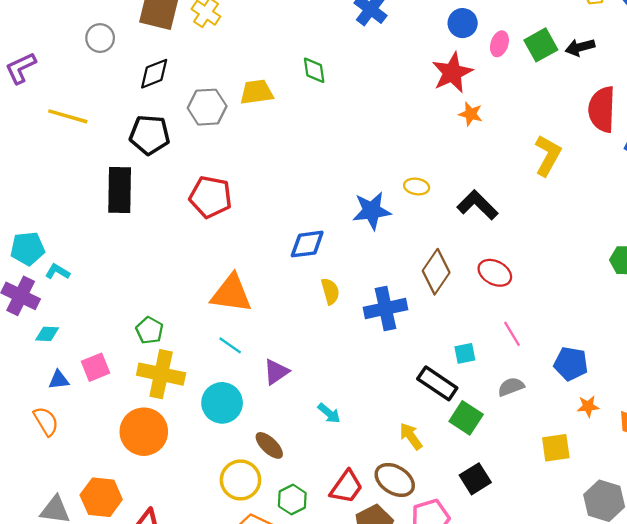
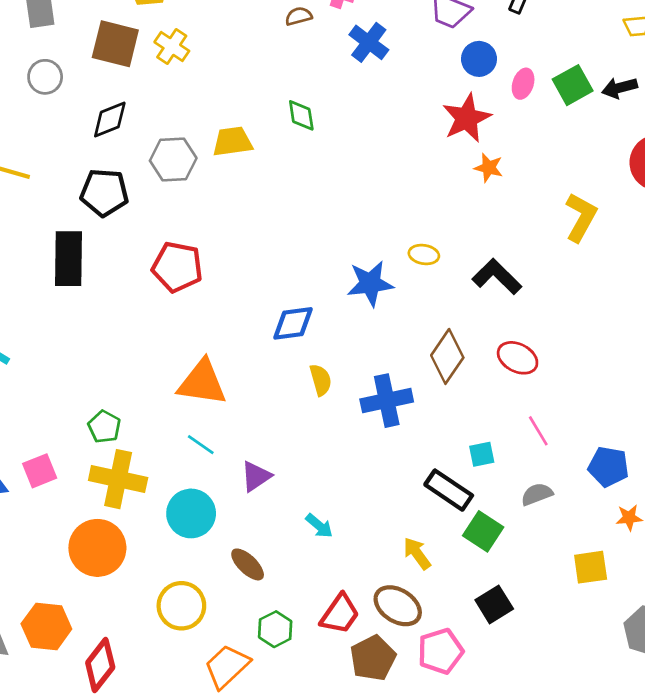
yellow circle: (240, 480) -> (181, 606), moved

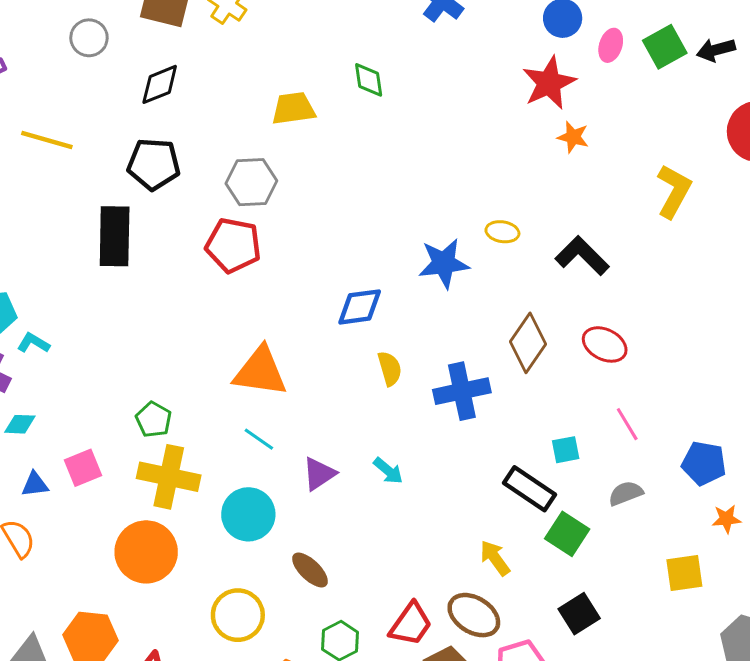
gray hexagon: (173, 159) -> (251, 182), moved
cyan arrow: (319, 526) -> (388, 471), moved

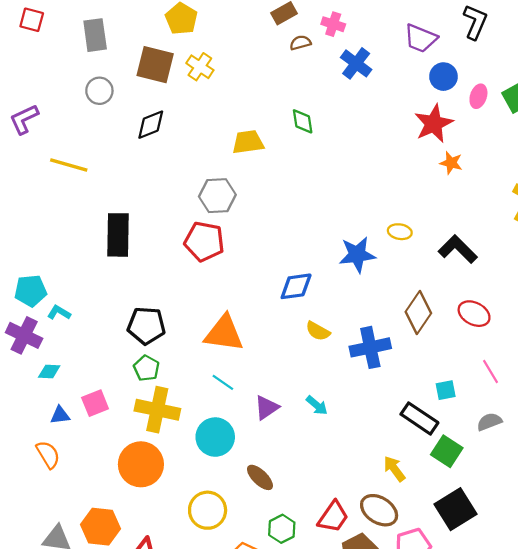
black pentagon: (154, 164) -> (146, 326), moved
yellow semicircle: (390, 369) -> (318, 331), turned 135
black square: (579, 614) -> (455, 509), size x1.4

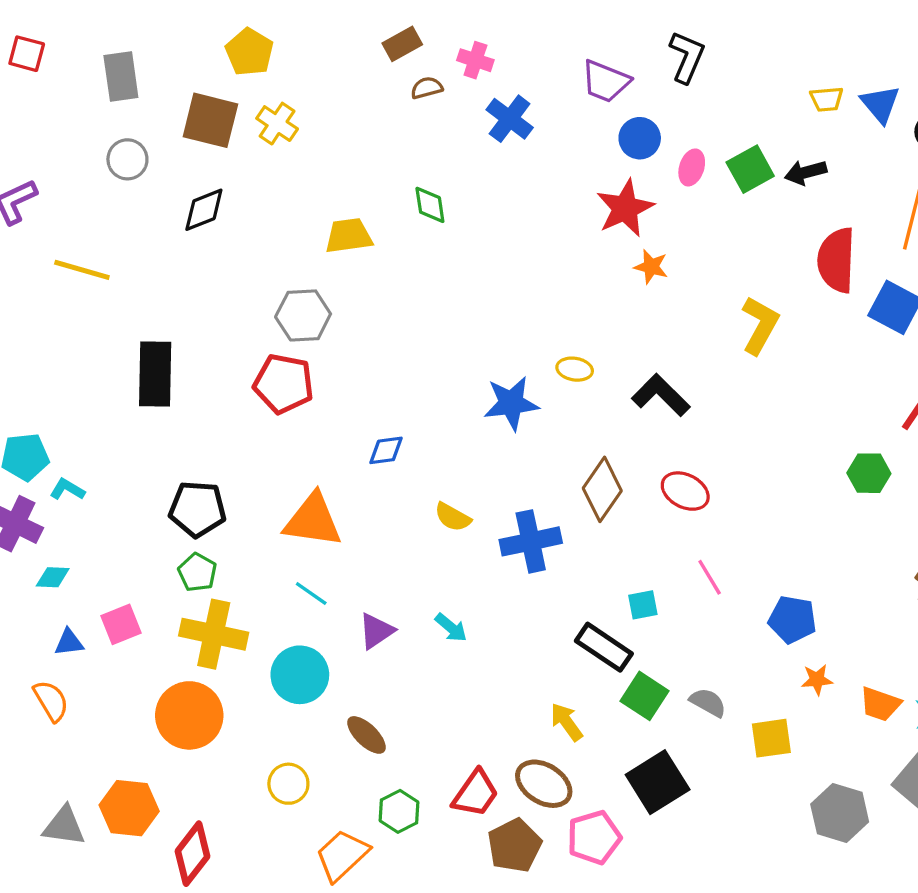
blue diamond: (296, 286) -> (386, 450), moved, size x0.7
gray semicircle: (489, 422) -> (708, 702), moved, turned 50
yellow circle: (208, 510) -> (288, 784), size x0.7

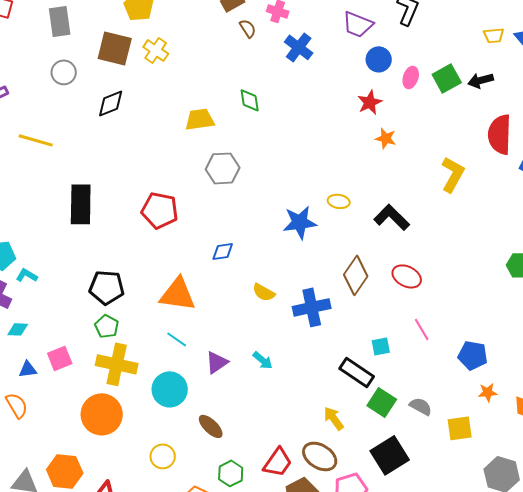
brown semicircle: (427, 88) -> (248, 28), turned 72
red star: (625, 208) -> (370, 102), size x0.7
gray hexagon: (303, 315) -> (223, 168), moved

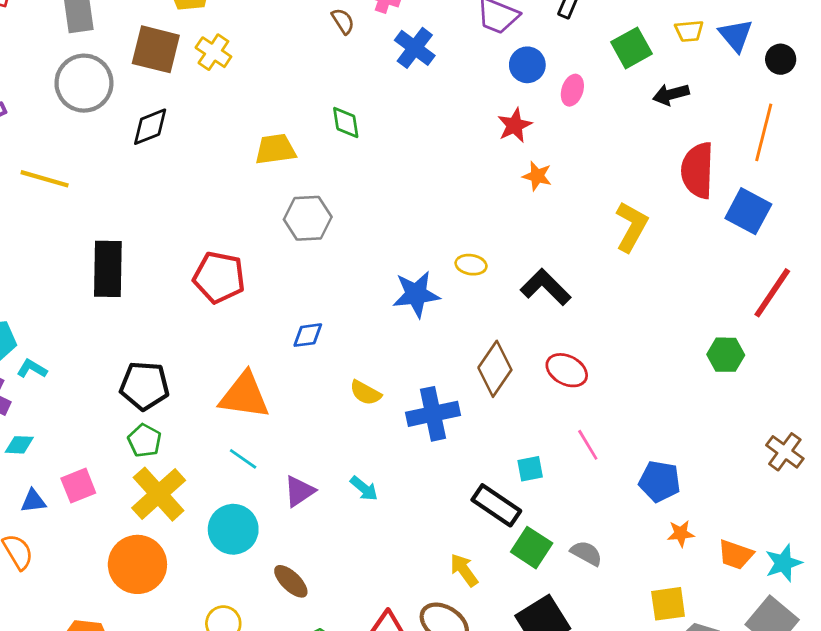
gray circle: (64, 72) -> (84, 83), size x1.6
green square: (447, 78) -> (631, 48), moved
yellow cross: (117, 364) -> (159, 494), turned 36
yellow square: (460, 428) -> (668, 604), moved

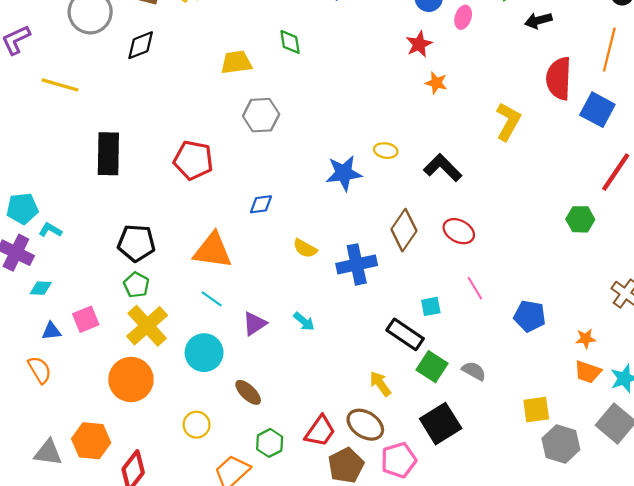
orange star: (681, 533) -> (586, 339), moved

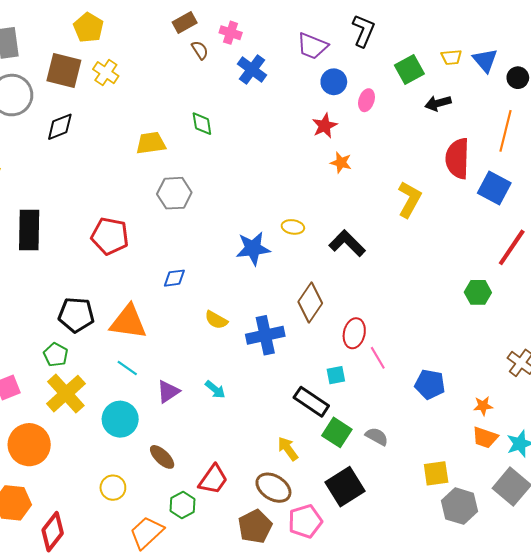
red ellipse: (459, 231) -> (354, 333), moved, turned 76
black pentagon: (136, 243) -> (76, 315), moved
orange circle: (131, 380) -> (29, 445), moved
red trapezoid: (320, 431) -> (213, 479), moved

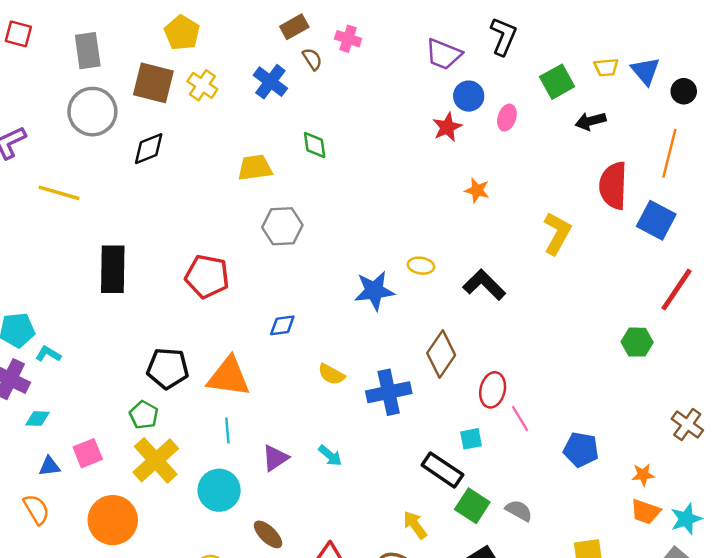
blue cross: (252, 69) -> (270, 82), moved
red star: (325, 126) -> (447, 127), moved
cyan line: (127, 368) -> (227, 430), turned 50

